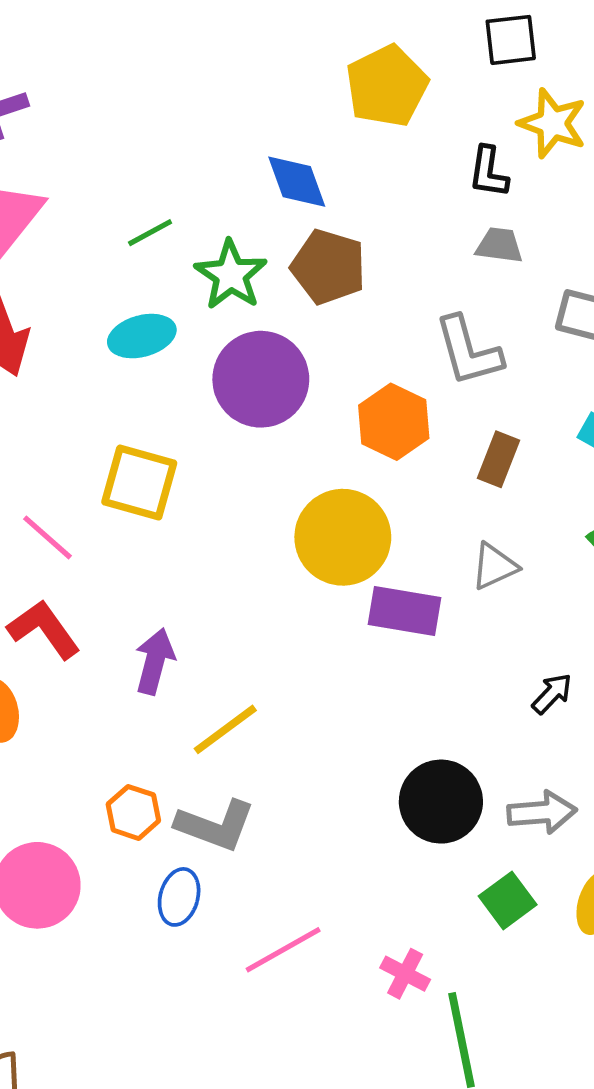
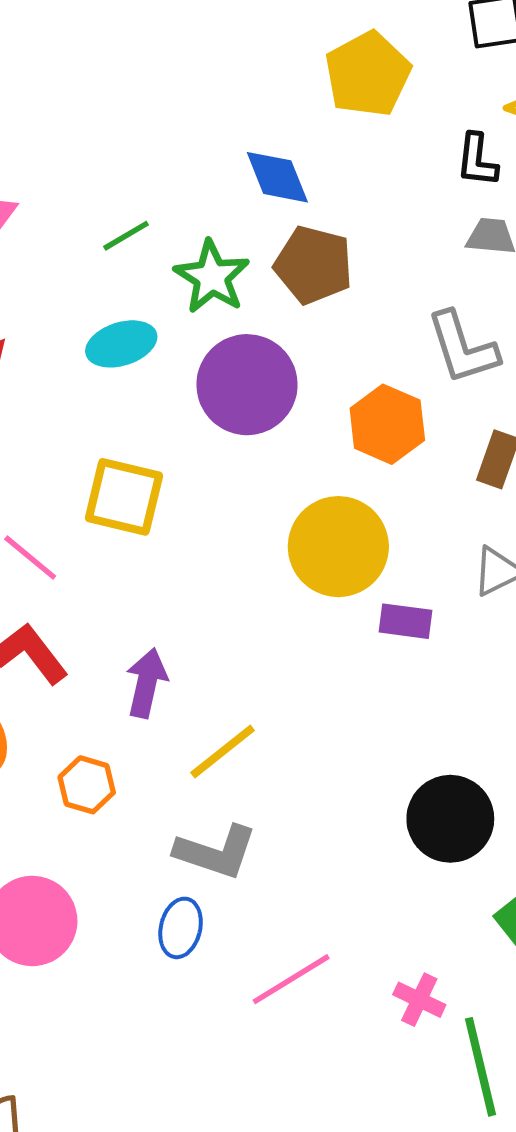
purple rectangle: (405, 611) -> (405, 621), size x0.7
orange hexagon: (133, 812) -> (87, 785), moved

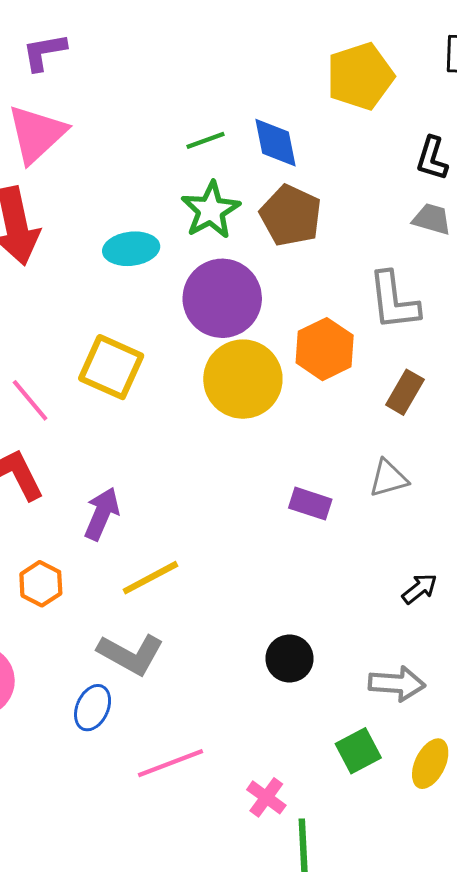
green line: (126, 236) -> (206, 140), moved
yellow circle: (338, 547) -> (243, 379), moved
black circle: (450, 819) -> (290, 658), moved, size x0.7

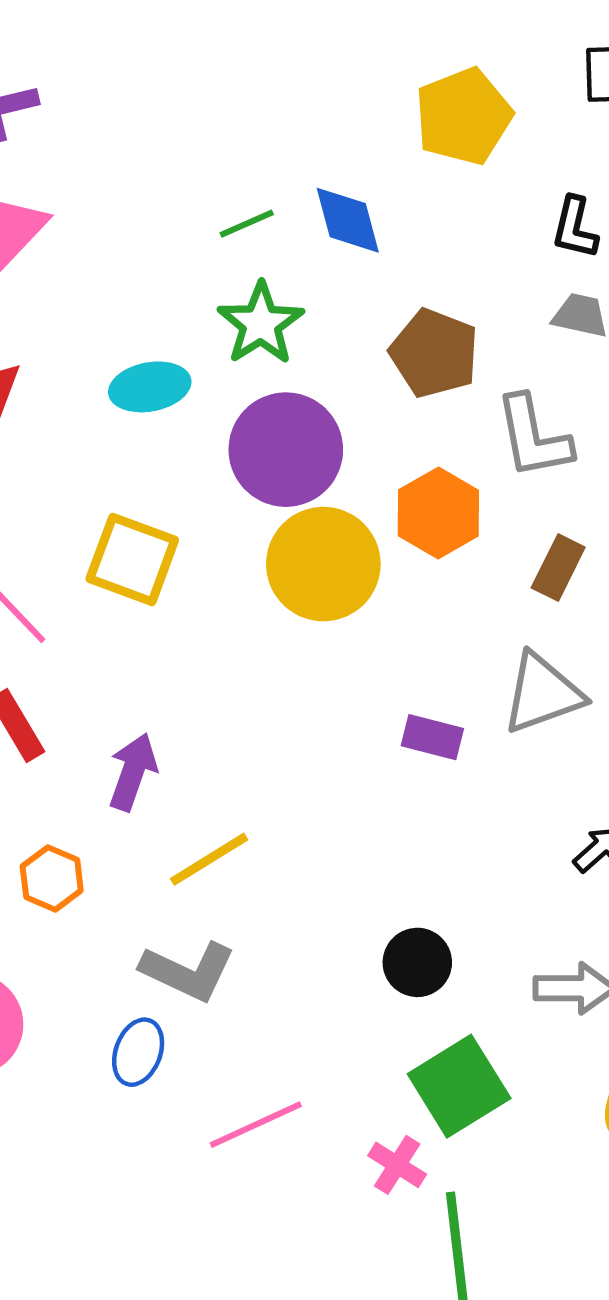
brown pentagon: (291, 216) -> (434, 353), moved
gray triangle: (388, 478) -> (543, 693), size x1.5
green square: (358, 751) -> (459, 1086), moved, size x1.5

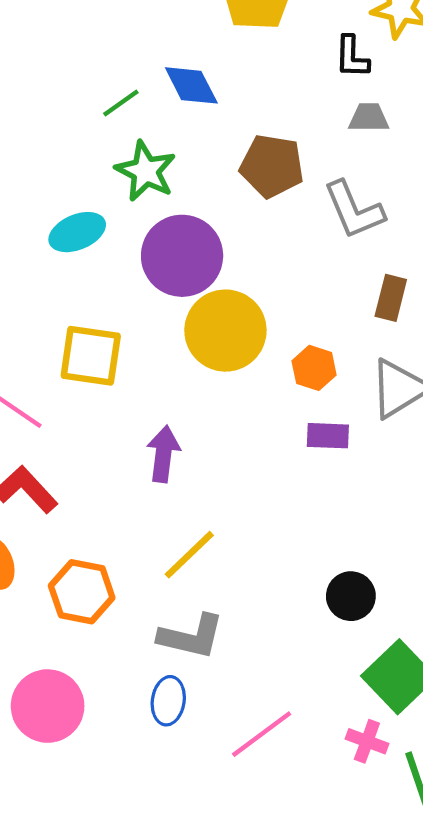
orange hexagon: (438, 513) -> (314, 368), moved, size x0.7
purple arrow: (133, 772) -> (163, 454), moved
orange hexagon: (52, 878) -> (82, 592), size x1.4

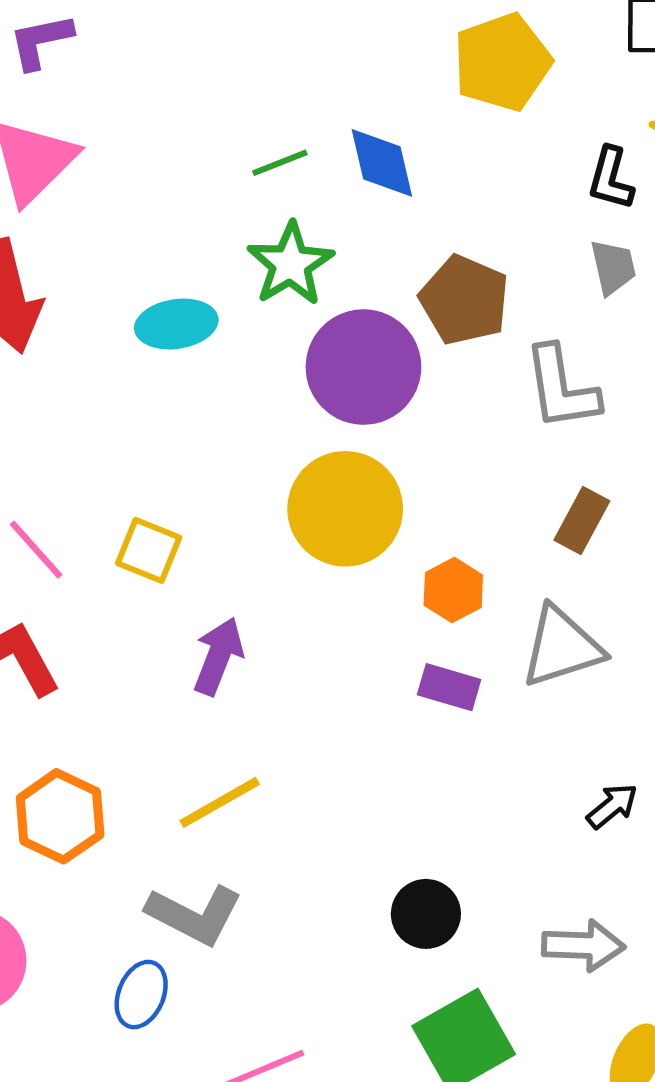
gray trapezoid: (369, 118) -> (613, 267), turned 63
purple circle: (182, 256) -> (363, 367), moved
yellow square: (91, 356) -> (149, 550), moved, size x0.7

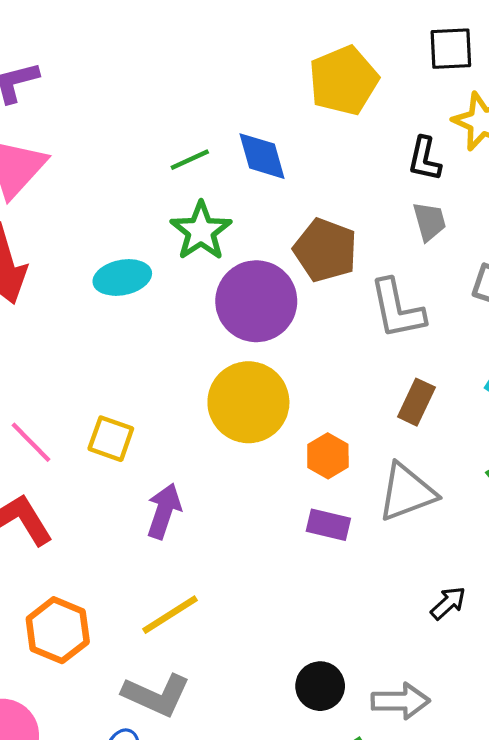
gray arrow: (583, 946) -> (400, 701), moved

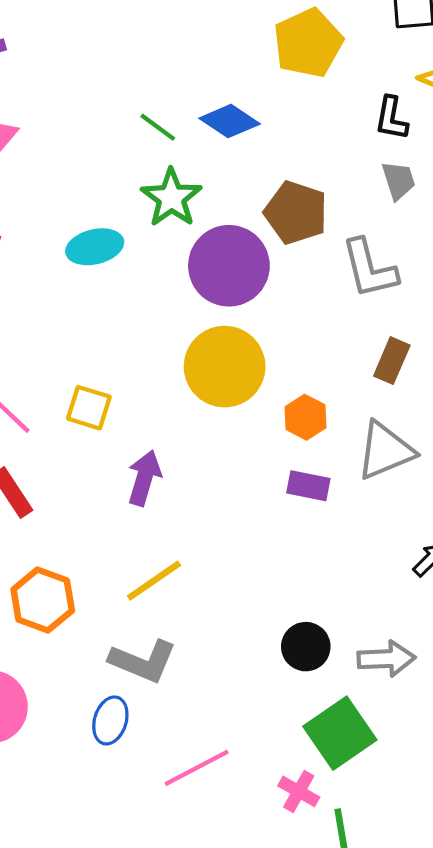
blue diamond: (262, 156) -> (230, 121), turned -38
green line: (190, 160) -> (158, 127), turned 63

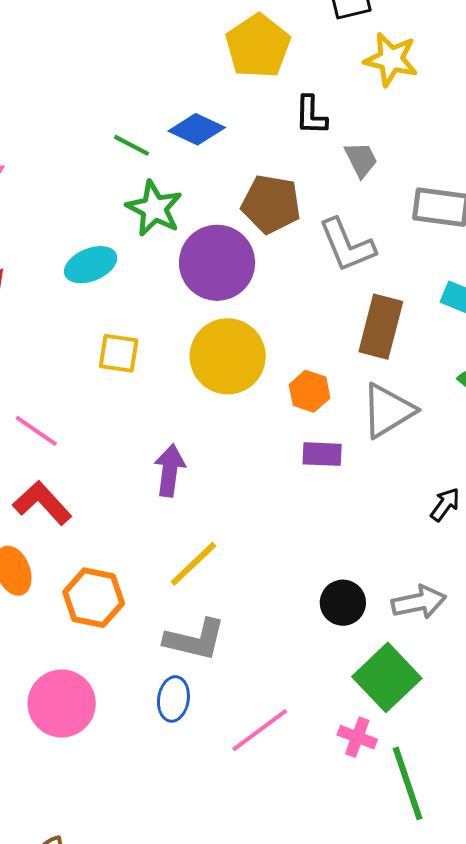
black L-shape: (391, 118) -> (311, 115), moved
brown rectangle: (392, 361) -> (381, 327), size x1.5
yellow square: (89, 408) -> (119, 353), moved

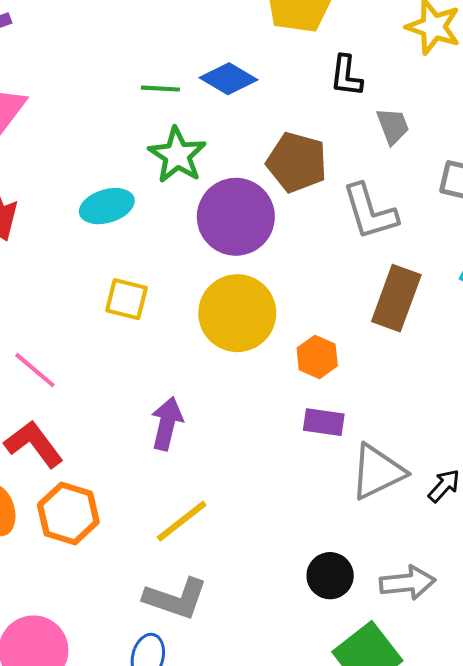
green line: (131, 145) -> (160, 89), turned -30
gray triangle: (388, 411) -> (377, 472), moved
orange hexagon: (94, 598) -> (68, 513), moved

